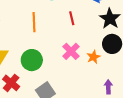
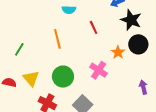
pink cross: (71, 51) -> (99, 70), moved
orange star: (94, 57) -> (118, 52), moved

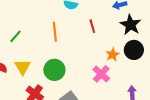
pink cross: (99, 70) -> (101, 74), moved

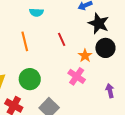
red line: (92, 26) -> (62, 39), moved

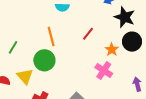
red line: (62, 39) -> (88, 34), turned 64
green circle: (30, 79) -> (44, 60), moved

